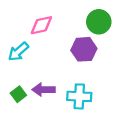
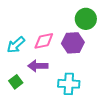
pink diamond: (41, 25) -> (44, 41), moved
purple arrow: (44, 90) -> (38, 66), moved

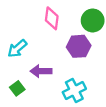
pink diamond: (44, 41) -> (52, 18), moved, turned -70
cyan cross: (69, 84) -> (74, 90), turned -30

